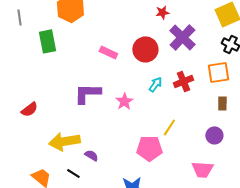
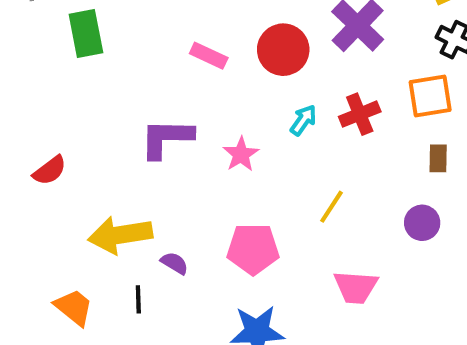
pink pentagon: (149, 148) -> (253, 249), moved
pink trapezoid: (202, 169) -> (356, 287), moved
black line: (73, 173) -> (138, 299), turned 56

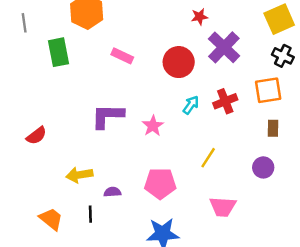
pink rectangle: (209, 56) -> (122, 56), moved
yellow arrow: (120, 235) -> (79, 175), size x0.7
purple semicircle: (174, 263) -> (112, 192), turned -35

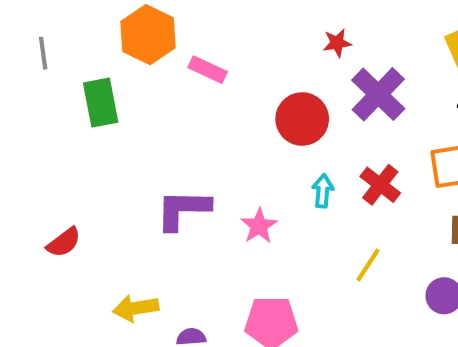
pink rectangle: (122, 56) -> (208, 70), moved
red cross: (225, 101) -> (380, 185), turned -30
cyan arrow: (191, 105) -> (323, 191), turned -30
yellow line: (208, 158) -> (368, 265), moved

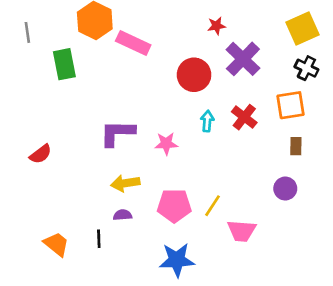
pink rectangle: (208, 70) -> (133, 43), size x1.4
pink star: (259, 226) -> (166, 144), turned 30
yellow line: (368, 265) -> (213, 206), moved
yellow arrow: (136, 308) -> (125, 183), moved

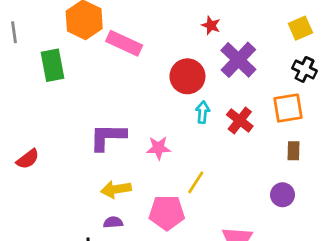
red star: (216, 26) -> (211, 25), turned 30
yellow square: (302, 28) -> (300, 28), size x0.7
cyan arrow: (207, 121) -> (203, 112), moved
yellow line: (213, 206) -> (196, 182), moved

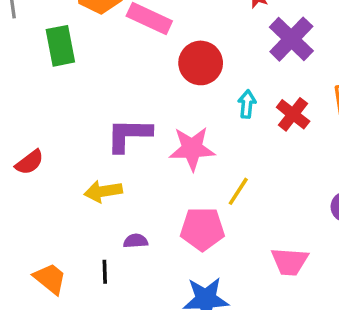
red circle: (187, 76) -> (201, 63), moved
pink star: (159, 148) -> (192, 149), size x1.5
yellow arrow: (116, 189) -> (103, 191), moved

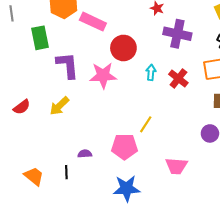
purple cross: (291, 39) -> (177, 34), turned -32
purple L-shape: (129, 135) -> (67, 65), moved, turned 84
pink star: (192, 149) -> (103, 75), moved
yellow arrow: (103, 191) -> (59, 106), moved, turned -35

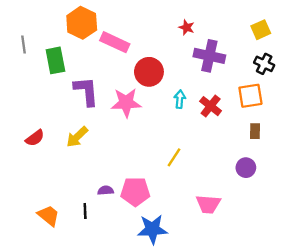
gray line: (12, 13) -> (24, 44), moved
pink pentagon: (124, 147) -> (135, 192), moved

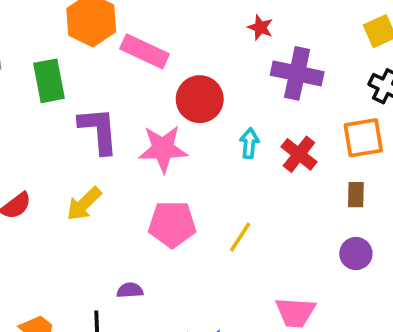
brown rectangle: (255, 131) -> (356, 195), moved
pink pentagon: (135, 192) -> (172, 224), moved

